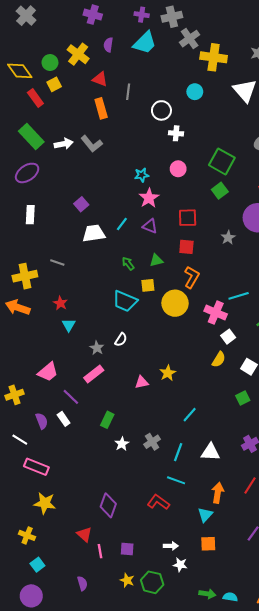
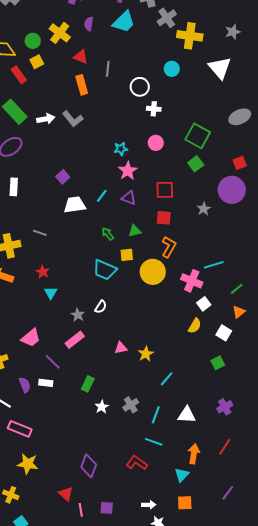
yellow star: (168, 373) -> (146, 354), moved
white rectangle: (64, 419) -> (46, 383), turned -48

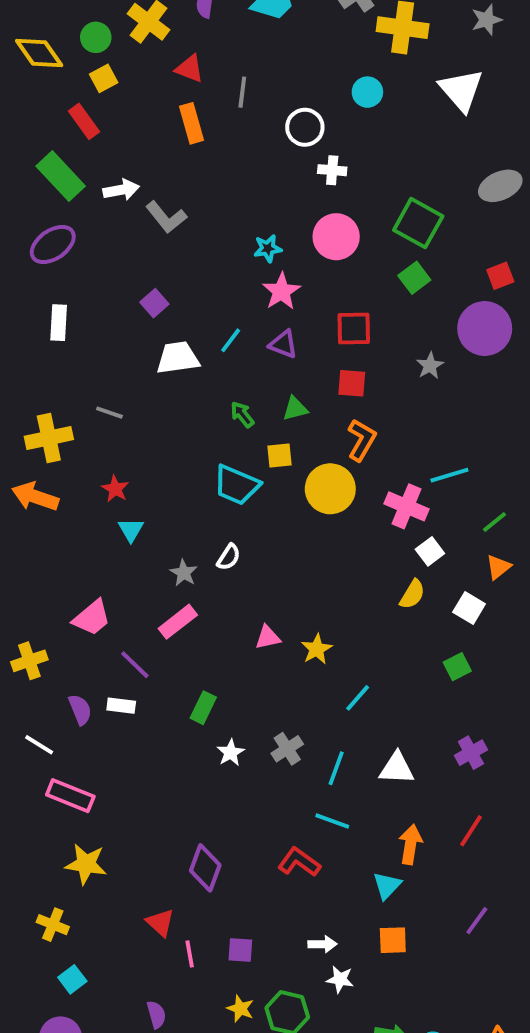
red rectangle: (19, 75) -> (84, 121), moved
gray L-shape: (73, 119) -> (166, 217), moved
pink circle: (156, 143) -> (336, 237), size x1.5

